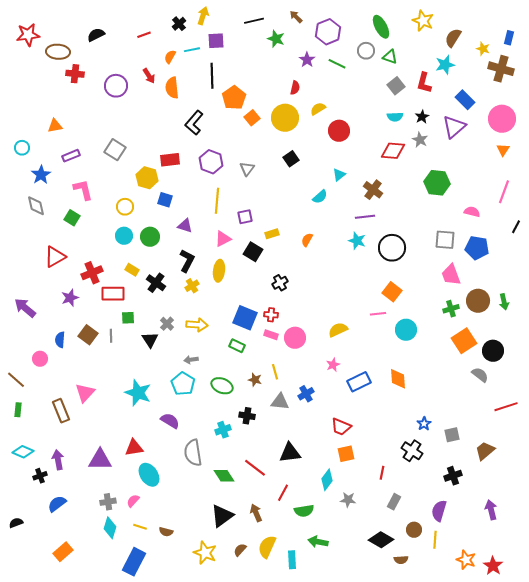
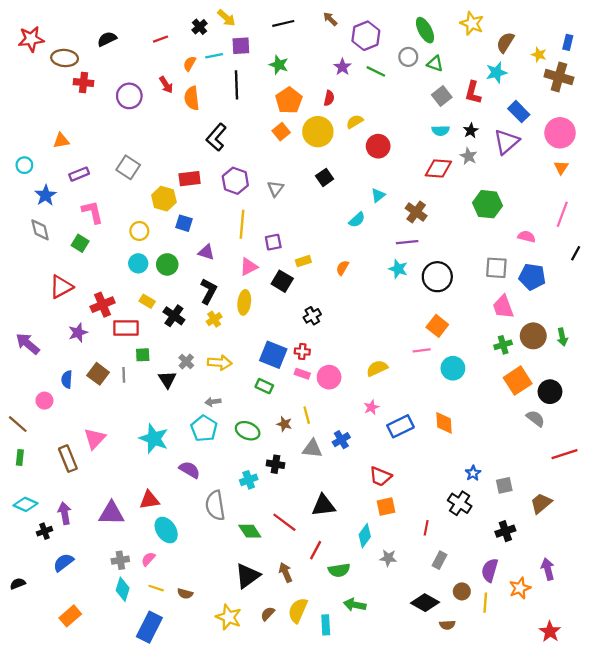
yellow arrow: (203, 16) -> (226, 18), turned 114
green star: (276, 39) -> (279, 65), moved
orange pentagon: (234, 98) -> (289, 100), moved
orange star: (466, 560) -> (520, 588), moved, turned 30

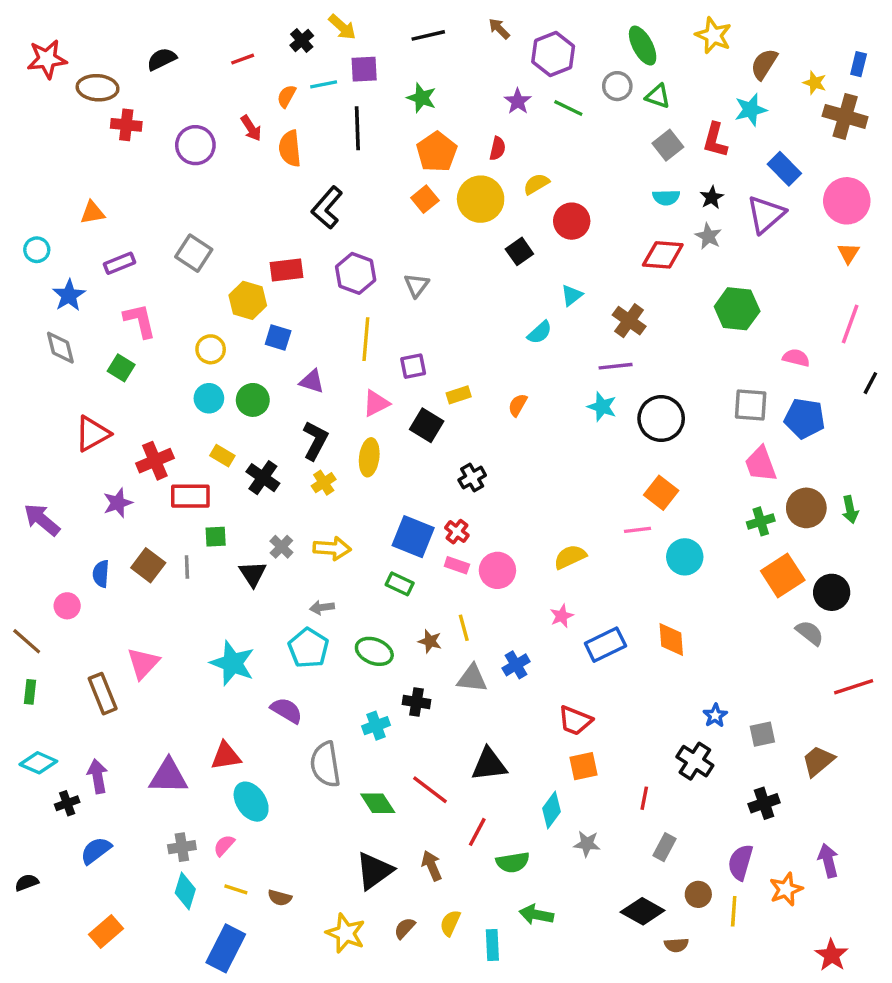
black square: (325, 177) -> (519, 251), moved
red cross: (302, 351) -> (457, 532), turned 32
yellow semicircle: (298, 610) -> (450, 923), size x0.7

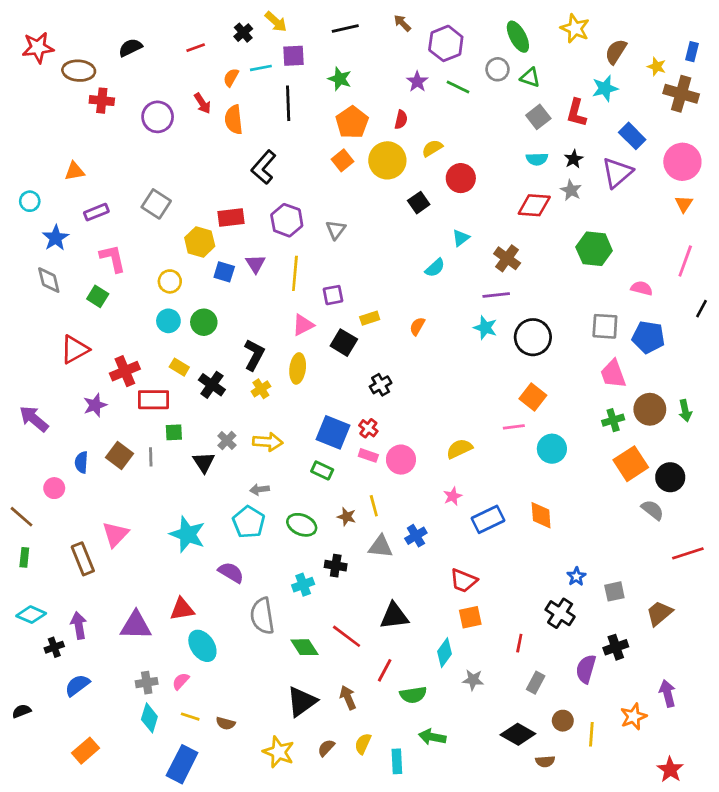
purple triangle: (312, 381) -> (255, 264), moved, turned 40
purple semicircle: (740, 862) -> (586, 669), moved

